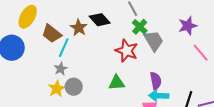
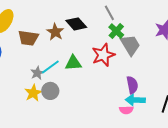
brown trapezoid: (52, 34) -> (28, 38), turned -30
cyan line: (64, 48) -> (50, 67), moved, turned 30
red star: (127, 51) -> (103, 55), turned 30
green triangle: (117, 83) -> (73, 63), moved

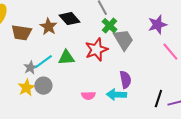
cyan arrow: (135, 100) -> (116, 95), moved
pink semicircle: (126, 110) -> (88, 96), moved

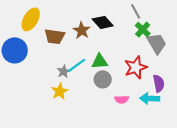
red star: (96, 50) -> (136, 67), moved
gray circle: (43, 86) -> (103, 79), moved

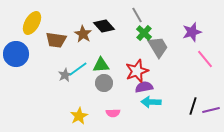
purple semicircle: (159, 83) -> (144, 87), moved, turned -90
yellow star: (60, 91) -> (79, 116), moved
pink semicircle: (122, 99) -> (113, 113), moved

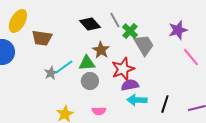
gray line: (137, 15) -> (115, 20), moved
brown star: (83, 34) -> (101, 50), moved
black line: (193, 106) -> (165, 104), moved

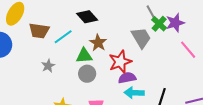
gray line: (115, 20) -> (151, 13), moved
green cross: (130, 31) -> (159, 24), moved
cyan line: (64, 67) -> (63, 37), moved

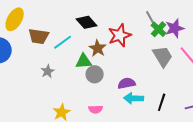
gray trapezoid: (141, 38) -> (163, 56), moved
red star: (120, 62) -> (120, 35), moved
gray circle: (87, 74) -> (95, 74), moved

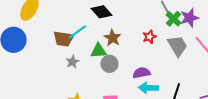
red star: (120, 35) -> (149, 37), moved, size x0.6
brown trapezoid: (39, 36) -> (63, 39), moved
gray star: (48, 71) -> (72, 62), moved

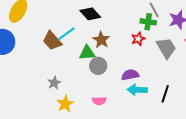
green cross: (173, 19) -> (148, 22), moved, turned -35
brown trapezoid: (63, 39) -> (52, 41), turned 40
gray star: (72, 62) -> (54, 83), moved

